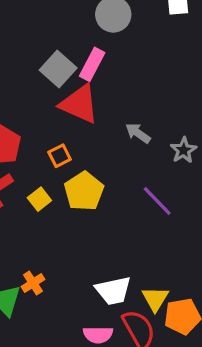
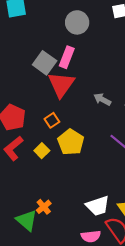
red triangle: (79, 104) -> (61, 84), turned 48

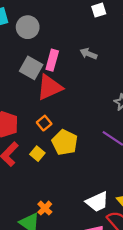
gray circle: (77, 22) -> (28, 27), moved
red triangle: (61, 84) -> (50, 87), turned 36
gray arrow: (102, 99) -> (88, 54), moved

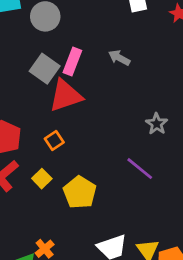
yellow pentagon: (65, 142) -> (80, 192), moved

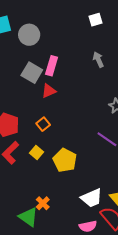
gray arrow: (119, 58) -> (98, 60), moved, turned 42
red triangle: (66, 96) -> (49, 91), size x0.6

